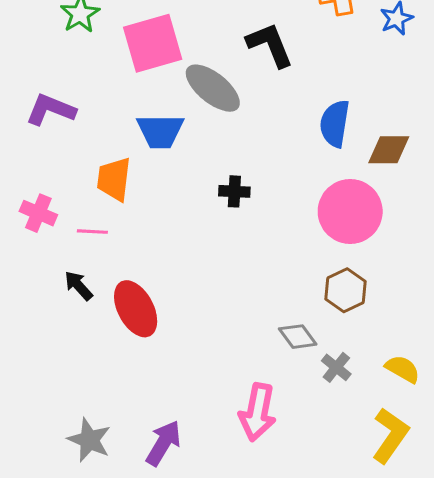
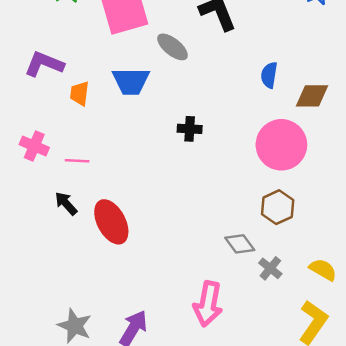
gray ellipse: (213, 88) -> (172, 47), size x0.7
blue semicircle: (335, 124) -> (269, 75), size x0.7
orange trapezoid: (114, 179) -> (80, 93), moved, size x0.7

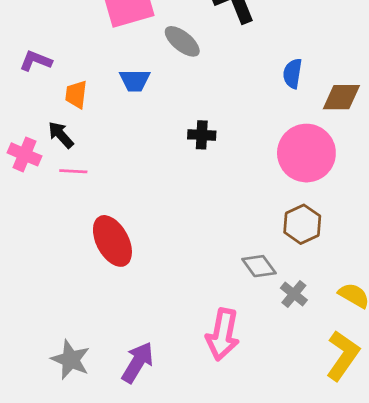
purple L-shape: (44, 64) -> (36, 61), size x0.7
blue trapezoid: (131, 81) -> (135, 80), size x0.7
black arrow: (66, 204) -> (61, 135), moved

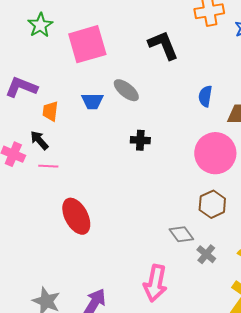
gray ellipse: (182, 41) -> (126, 90), moved
purple L-shape: (36, 61) -> (21, 87), size x1.4

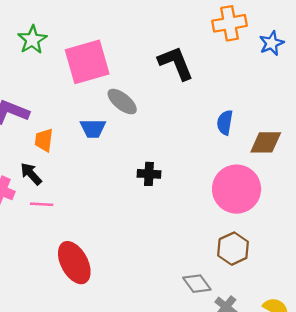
gray ellipse: (126, 90) -> (122, 102), moved

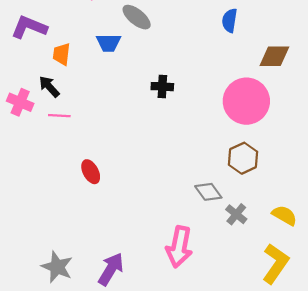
blue semicircle: (225, 123) -> (230, 20), moved
red ellipse: (74, 263) -> (91, 172), size x0.6

